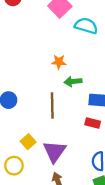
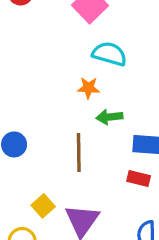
cyan semicircle: (86, 26) -> (109, 54), moved

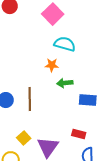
brown line: (79, 153) -> (30, 99), moved
red rectangle: (139, 178) -> (79, 134), moved

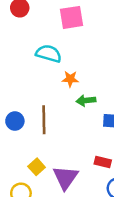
pink square: (53, 14) -> (71, 17), turned 35
cyan semicircle: (65, 44) -> (49, 54), moved

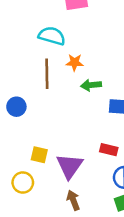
brown line: (44, 120) -> (47, 74), moved
yellow square: (37, 167) -> (39, 155), turned -35

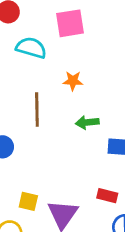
cyan semicircle: (52, 36) -> (31, 48), moved
orange star: (75, 62) -> (73, 81), moved

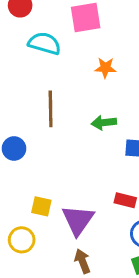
orange star: (73, 81) -> (105, 68), moved

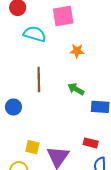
green arrow: (104, 123) -> (76, 89), turned 35

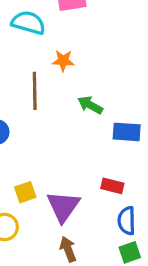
orange star: (77, 51) -> (63, 61), moved
yellow square: (32, 147) -> (25, 192), turned -32

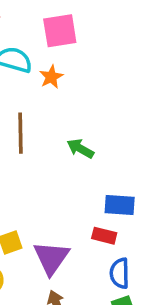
orange star: (63, 61) -> (51, 77), moved, turned -30
blue rectangle: (127, 132) -> (120, 205), moved

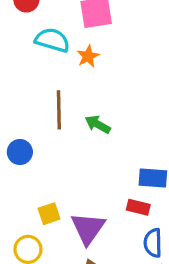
green arrow: (80, 149) -> (98, 124), moved

